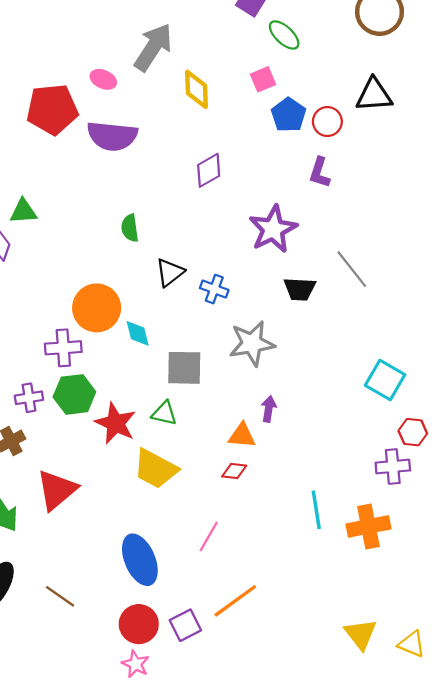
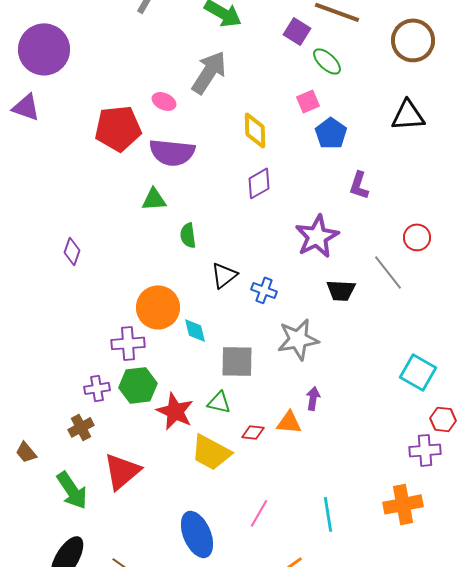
yellow diamond: (196, 89) -> (255, 130), moved
red circle: (327, 122) -> (417, 237), moved
green triangle: (23, 211) -> (154, 199), moved
red diamond: (234, 471) -> (253, 432), moved
cyan line: (316, 510) -> (328, 514), moved

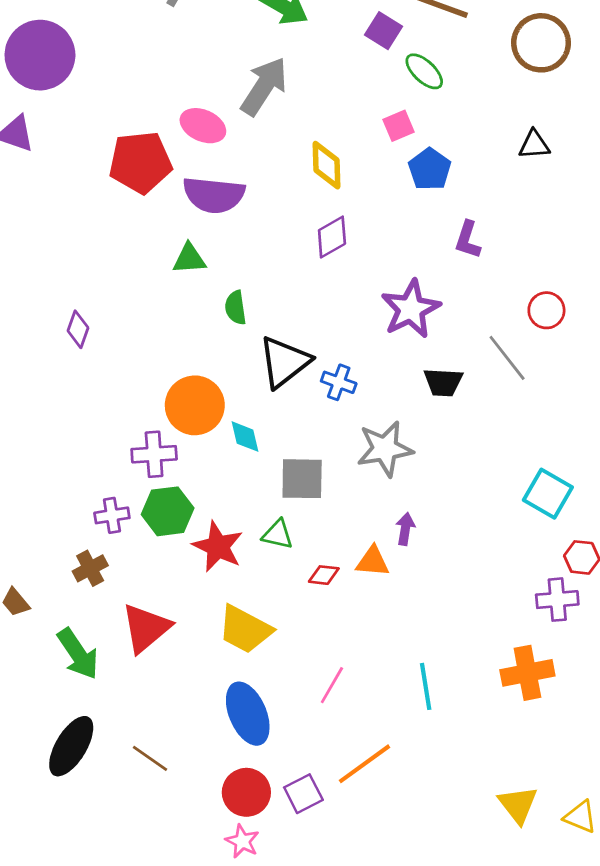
pink ellipse: (164, 101) -> (203, 126), size x1.4
black triangle: (408, 115) -> (534, 145), size x0.7
black triangle: (224, 275) -> (284, 362), size x1.5
yellow trapezoid: (211, 452) -> (245, 629), moved

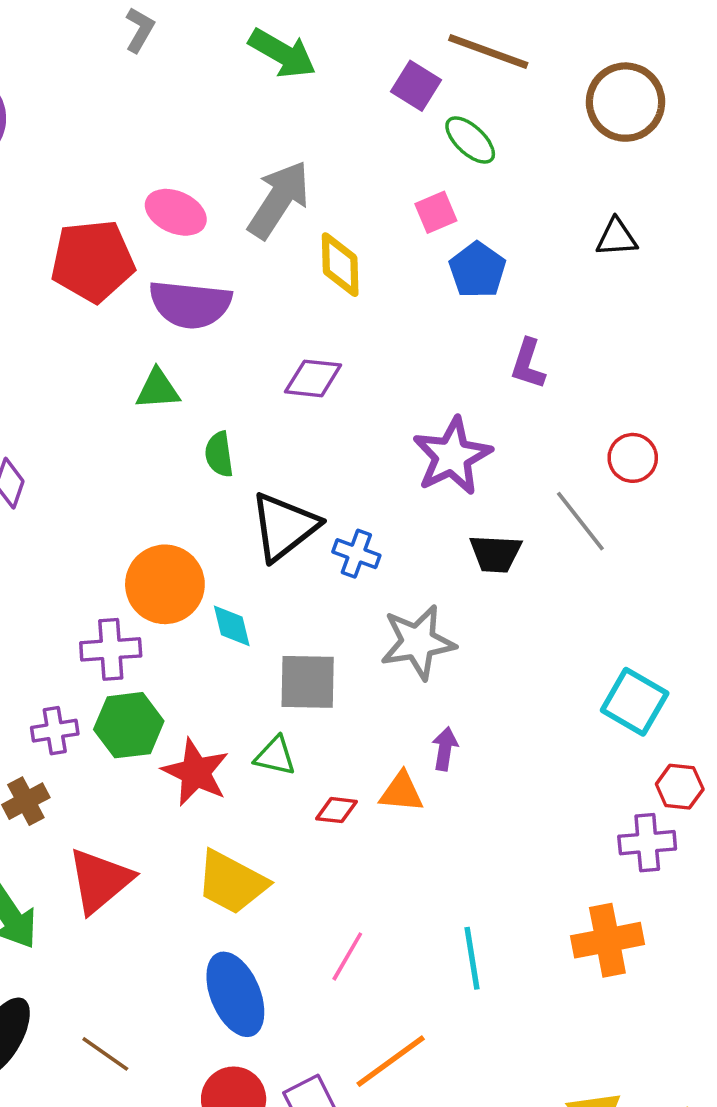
gray arrow: (264, 86) -> (279, 200), moved
purple diamond: (332, 237) -> (313, 378), moved, turned 36

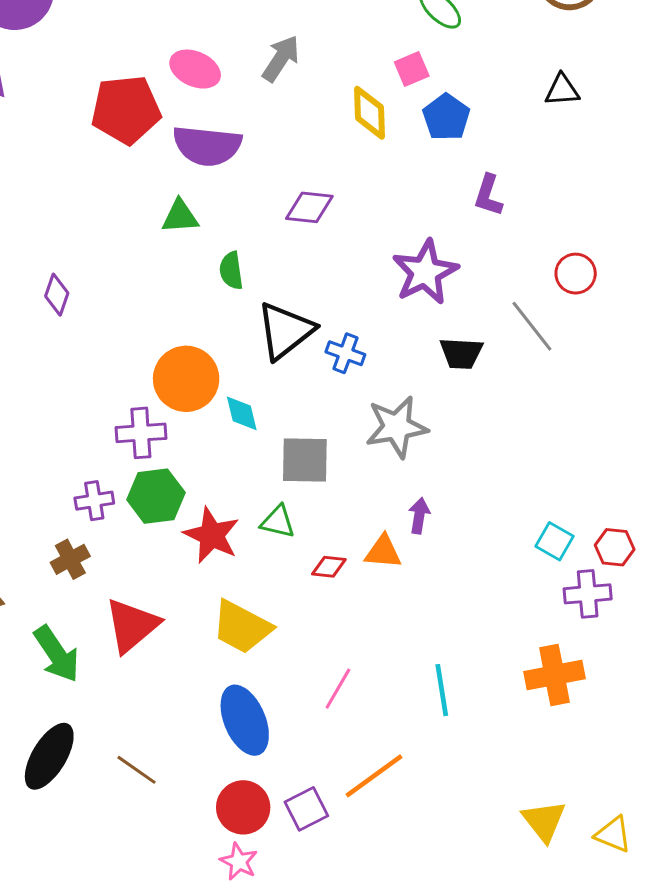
gray arrow: (279, 200) -> (281, 59), size x0.7
yellow diamond: (340, 265) -> (370, 113), moved
cyan square: (635, 702) -> (554, 541), moved, size x0.7

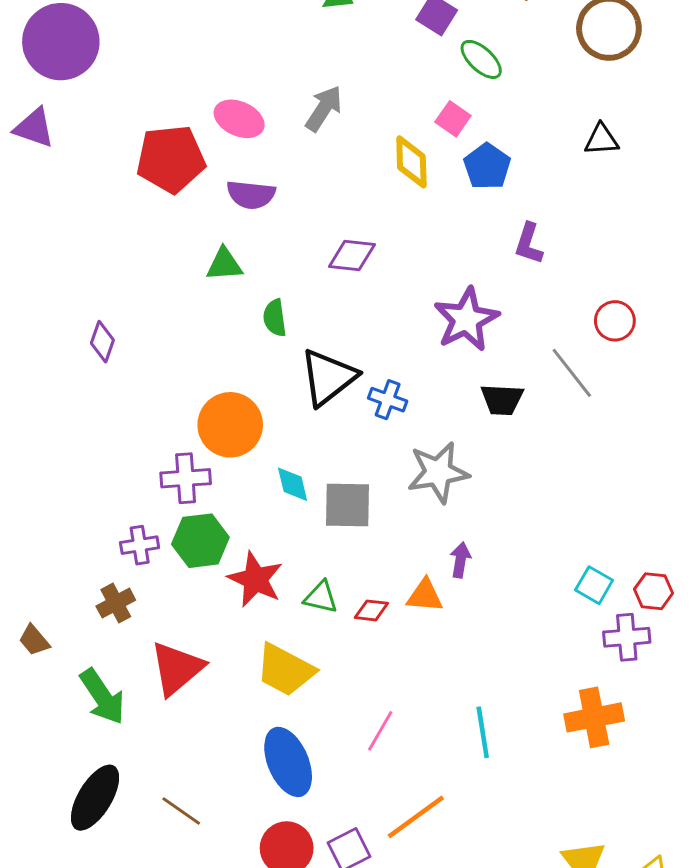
pink square: (412, 69) -> (453, 119), turned -32
purple semicircle: (207, 146) -> (251, 195), size x0.7
cyan diamond: (242, 413) -> (293, 484), moved
green triangle: (278, 522) -> (321, 597), moved

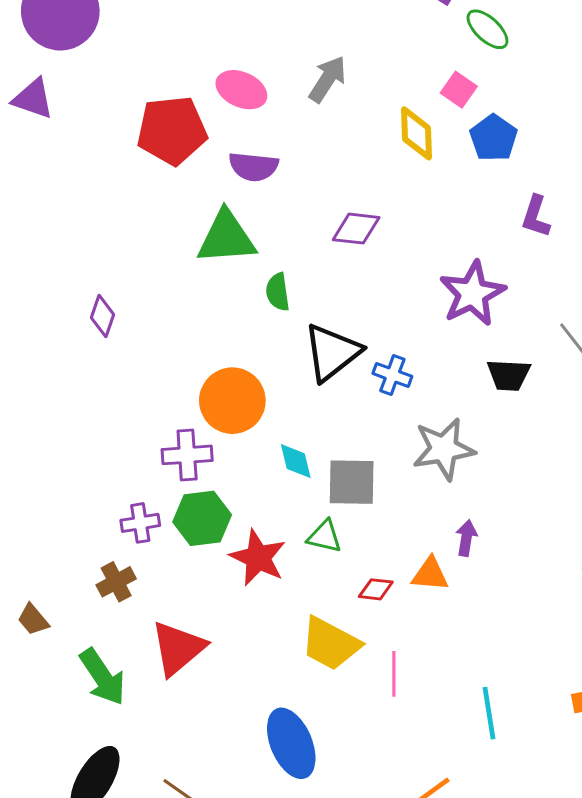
green triangle: (224, 264) -> (226, 238), size x1.6
green triangle: (321, 597) -> (324, 536), moved
yellow trapezoid: (285, 670) -> (330, 644), moved
pink line: (380, 731) -> (394, 674), moved, turned -30

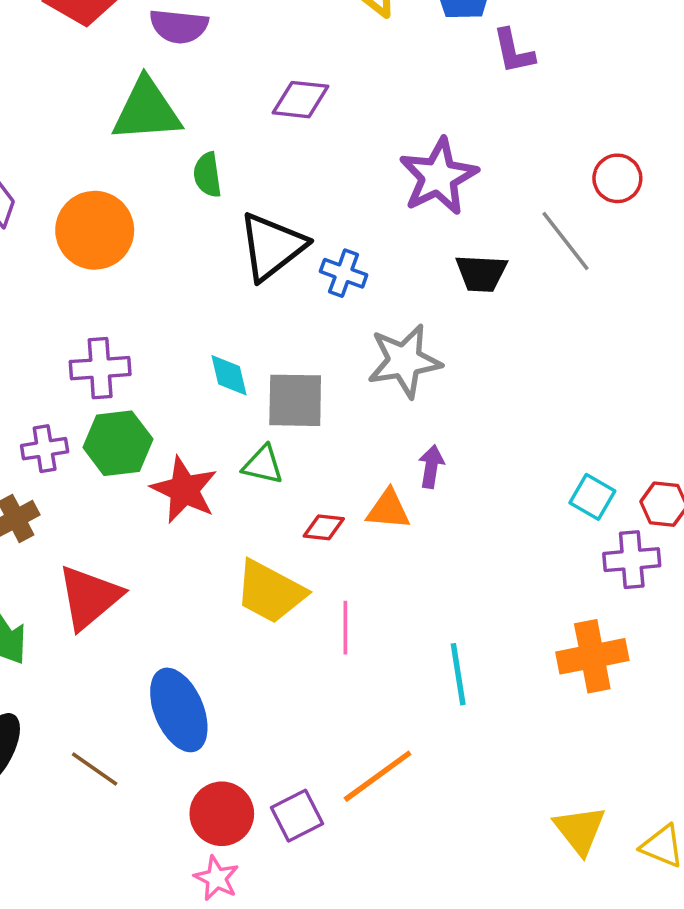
purple L-shape: (536, 216) -> (514, 51), moved, turned -30
orange circle: (232, 401) -> (95, 230), moved
blue ellipse: (291, 743) -> (179, 710), moved

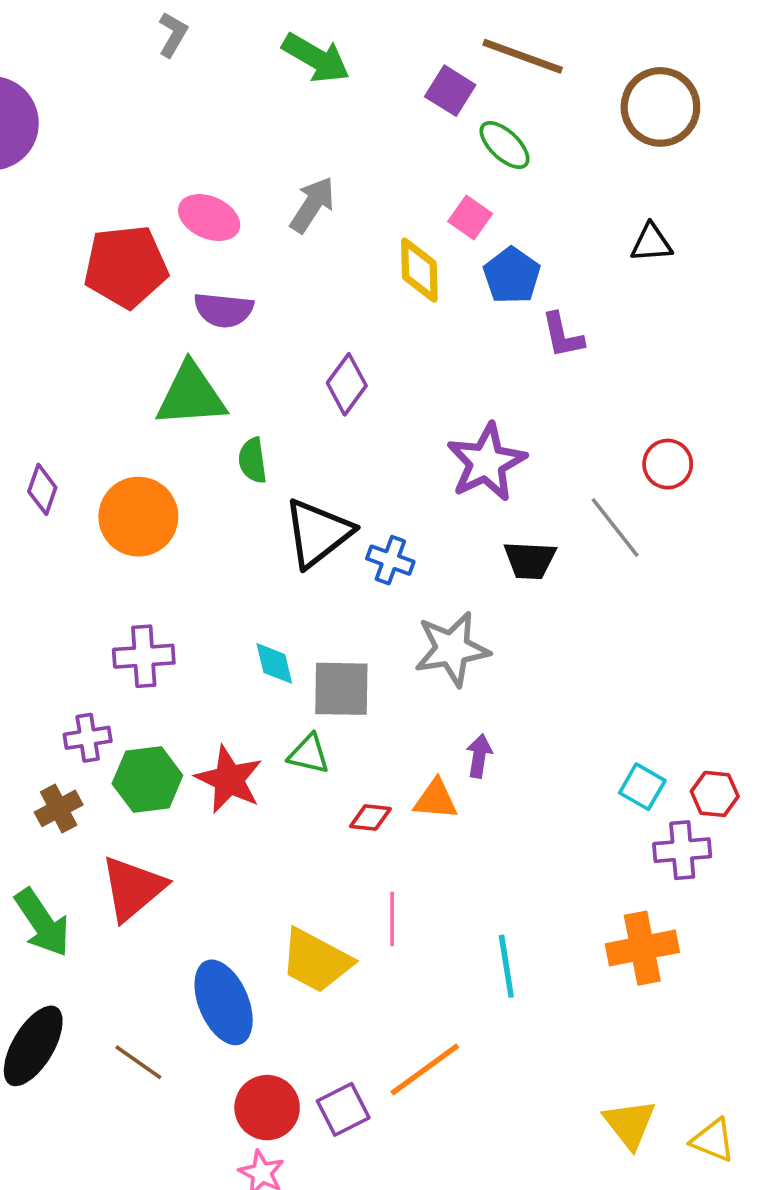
purple diamond: (301, 100) -> (347, 384), turned -60
green hexagon: (118, 443) -> (147, 779), moved
yellow trapezoid: (270, 592) -> (316, 961), moved

